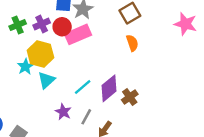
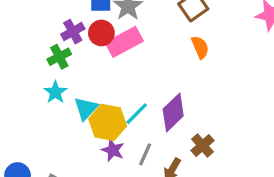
green cross: (18, 25) -> (59, 57), moved
yellow hexagon: (40, 54) -> (108, 122), moved
brown cross: (130, 97) -> (202, 145), moved

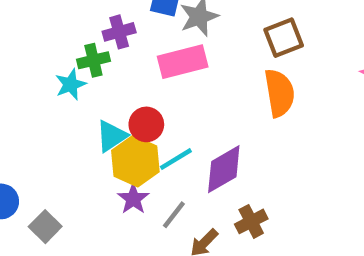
red circle: (101, 33) -> (146, 124), moved
orange semicircle: (200, 47) -> (279, 93), size x1.5
cyan star: (55, 92) -> (71, 84), moved

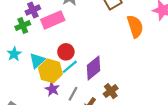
pink rectangle: (183, 62) -> (53, 20), moved
cyan star: (71, 84) -> (14, 54), moved
orange semicircle: (279, 93) -> (135, 26), moved
red circle: (146, 124) -> (66, 52), moved

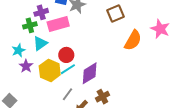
orange semicircle: (135, 26) -> (133, 40), turned 40
cyan triangle: (37, 61) -> (40, 43), moved
purple star: (52, 89) -> (26, 66), moved

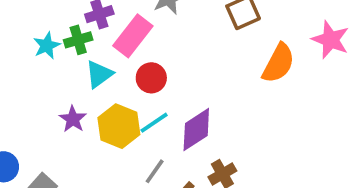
pink rectangle: (58, 24) -> (133, 36), turned -35
cyan star: (18, 50) -> (47, 46), moved
red circle: (66, 55) -> (151, 78), moved

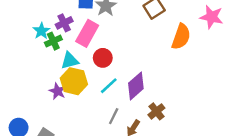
cyan star: (47, 46) -> (41, 31), moved
cyan triangle: (99, 74) -> (70, 61), turned 30
yellow hexagon: (119, 126) -> (74, 81), moved

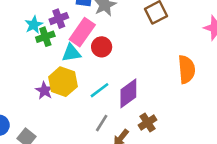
orange semicircle: (181, 37) -> (187, 69), moved, turned -30
red circle: (103, 58) -> (102, 47), moved
cyan triangle: (70, 61) -> (71, 53), moved

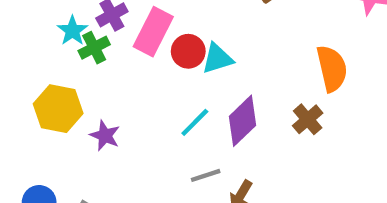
cyan triangle: (71, 53) -> (217, 59), moved
yellow hexagon: (63, 82) -> (58, 109), moved
gray line: (102, 123) -> (206, 175), turned 48
brown cross: (148, 123) -> (308, 119), moved

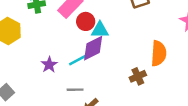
purple diamond: (242, 121) -> (93, 48), moved
purple star: (105, 136) -> (49, 65), moved

